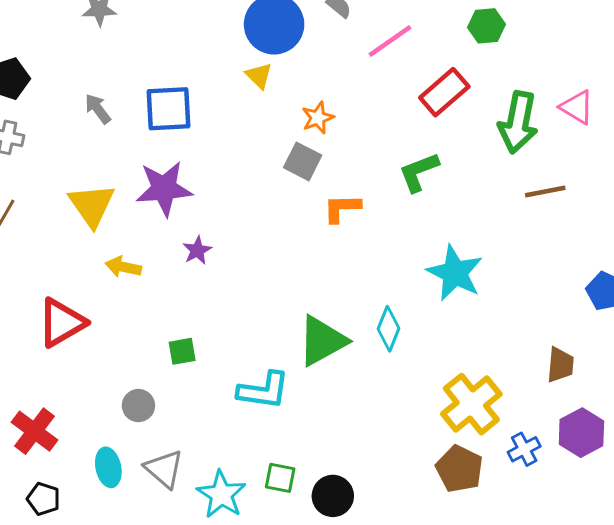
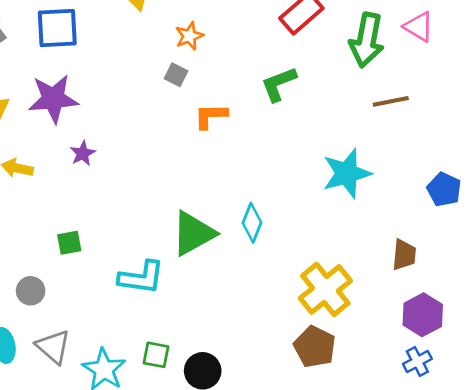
gray square: (303, 161) -> (176, 75), size x0.7
cyan star: (455, 273) -> (347, 173), moved, turned 30
blue cross: (524, 449) -> (417, 361), moved

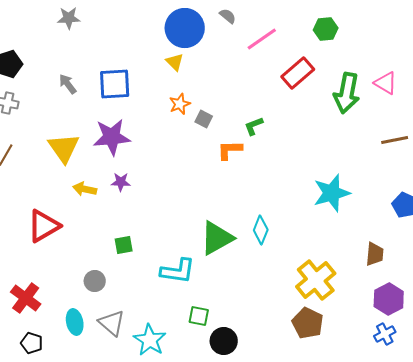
orange star: (189, 36) -> (180, 104), moved
green L-shape: (279, 84) -> (254, 126), moved, size x0.7
brown line: (391, 101) -> (395, 140), moved
purple star: (83, 153) -> (121, 182), moved, turned 30
green square: (156, 355) -> (199, 316), moved

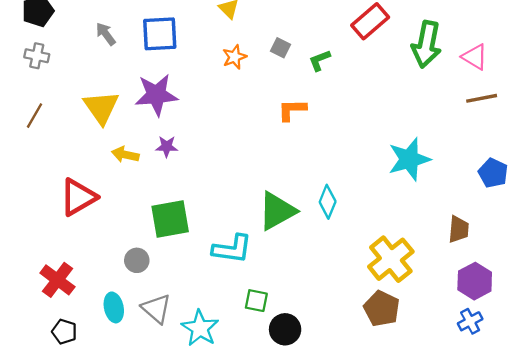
pink triangle: (386, 83) -> (475, 57), moved
gray square: (204, 119) -> (280, 48), moved
green L-shape: (254, 126) -> (320, 60), moved
green square: (124, 245) -> (170, 219), size x1.8

